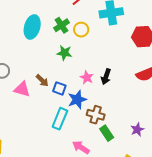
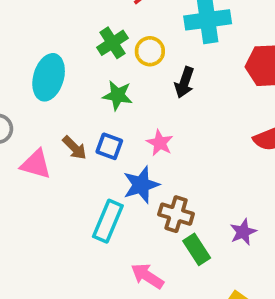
cyan ellipse: (32, 27) -> (49, 77), moved
black arrow: (106, 77) -> (185, 82), moved
blue square: (59, 88) -> (109, 146), moved
purple star: (137, 130) -> (243, 232), moved

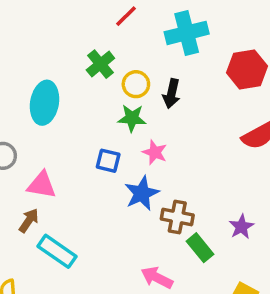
yellow circle: (150, 51) -> (136, 84), moved
green star: (118, 95) -> (132, 118), moved
brown arrow: (75, 148) -> (29, 221), moved, turned -95
cyan rectangle: (108, 221) -> (57, 251), moved, turned -72

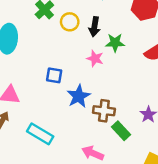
green star: (132, 118) -> (115, 43), moved
pink star: (155, 152) -> (95, 58), moved
cyan rectangle: (57, 251) -> (40, 134), moved

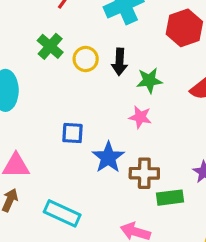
pink star: (95, 58) -> (140, 117), moved
green rectangle: (121, 131) -> (170, 198), turned -48

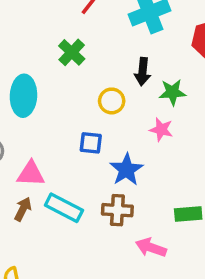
yellow circle: (86, 59) -> (112, 101), moved
brown cross: (144, 173) -> (117, 210), moved
cyan rectangle: (62, 213) -> (64, 208), moved

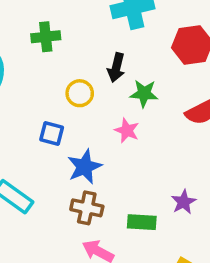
green cross: (72, 52) -> (46, 37), turned 32
brown cross: (117, 210) -> (87, 208), moved

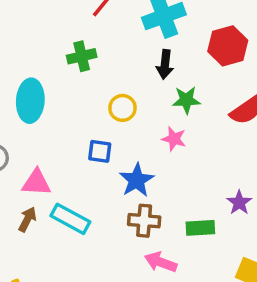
black arrow: (116, 68) -> (165, 64), moved

